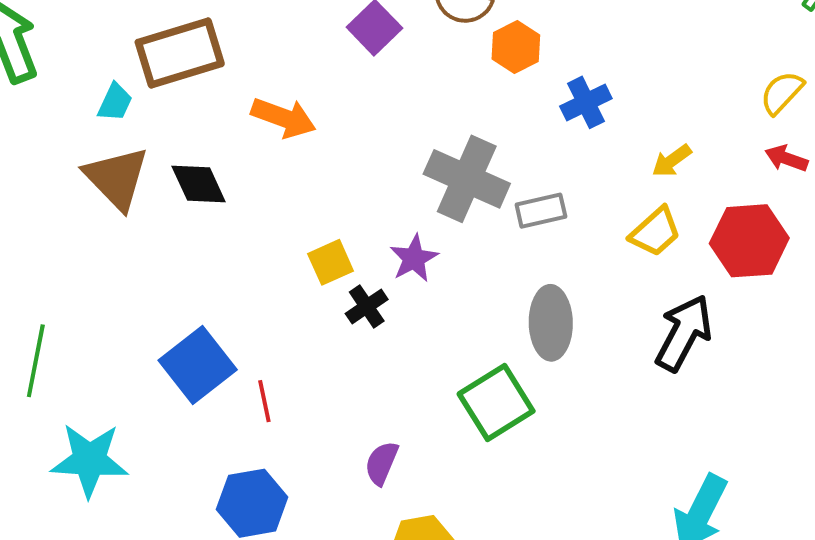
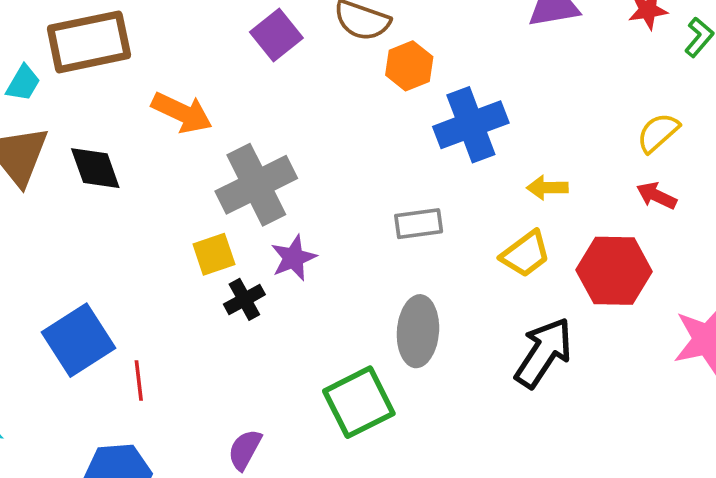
blue cross: (586, 102) -> (471, 125), size x1.5
yellow arrow: (672, 161) -> (547, 188), turned 30
gray cross: (467, 179) -> (256, 185), moved, turned 34

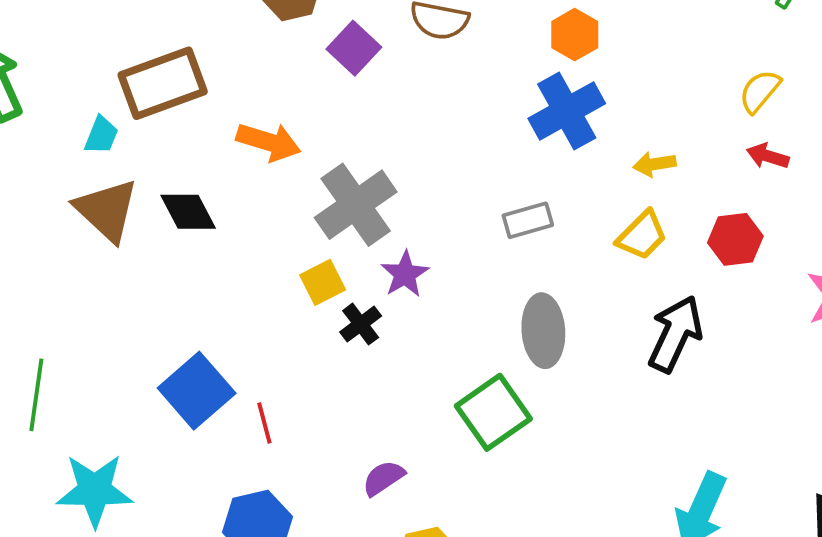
orange hexagon: (409, 66) -> (575, 35), moved
red hexagon: (614, 271) -> (735, 239), size x0.7
purple semicircle: (245, 450) -> (383, 478), turned 36

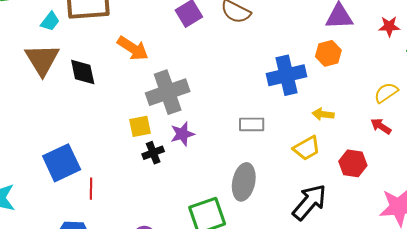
orange hexagon: (575, 35) -> (328, 53), moved

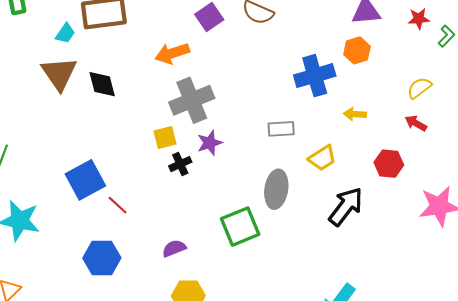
orange arrow: (133, 48) -> (172, 53), moved, turned 132
yellow trapezoid: (307, 148) -> (322, 158), moved
red line: (91, 189) -> (118, 205), turned -45

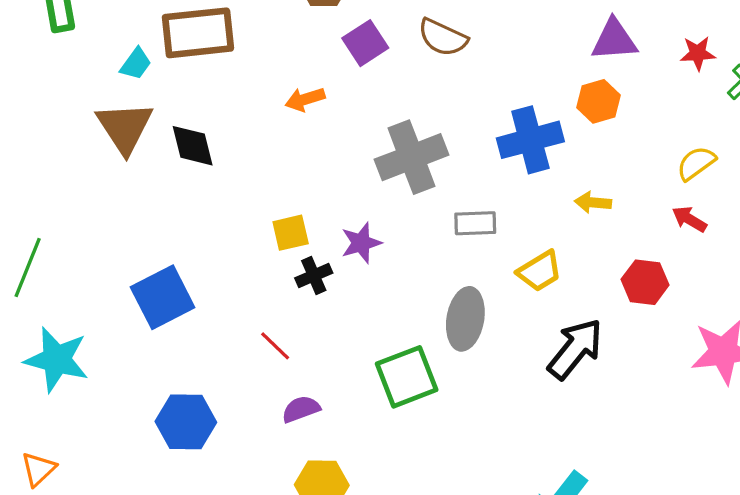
orange arrow: (172, 53) -> (305, 99), size x0.7
gray cross: (192, 100) -> (412, 157), moved
red line: (118, 205) -> (275, 346), moved

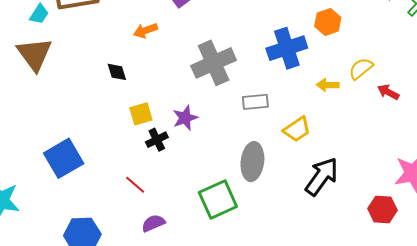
black diamond: (193, 146) -> (117, 72), moved, size x0.7
yellow semicircle: (696, 163) -> (361, 69), moved
red hexagon: (645, 282) -> (382, 209), moved

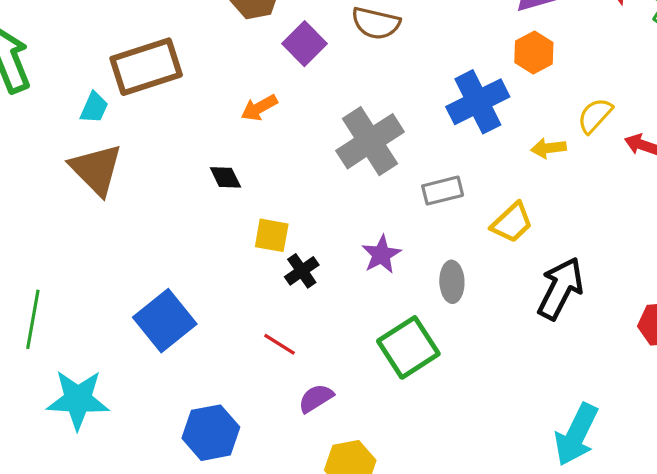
yellow square: (141, 114) -> (272, 235), turned 35
purple star: (185, 118) -> (381, 255), moved
gray ellipse: (252, 162) -> (452, 282), size x0.7

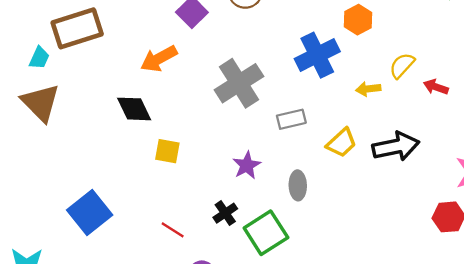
orange arrow: (259, 108) -> (159, 59), size x1.4
black diamond: (225, 177) -> (134, 109), size x1.5
black cross: (302, 271) -> (225, 213), moved
black arrow: (560, 288) -> (396, 146), moved, turned 51

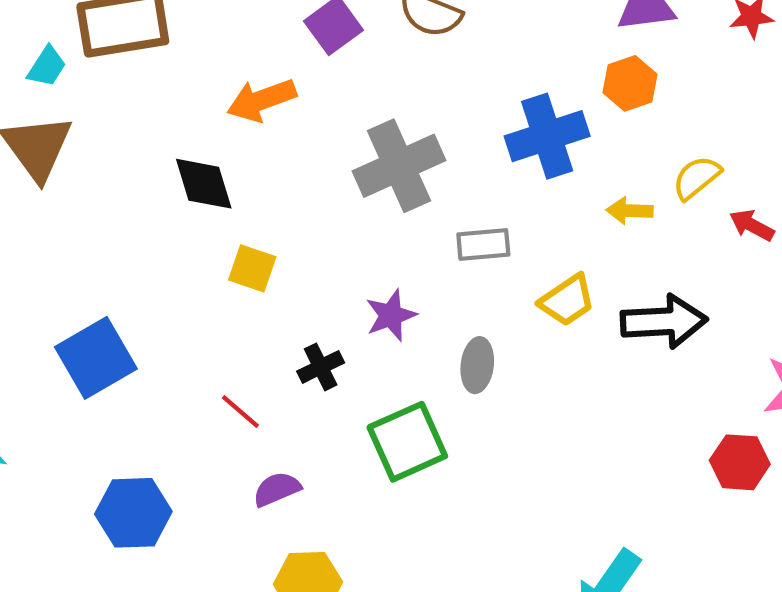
black cross: (225, 213) -> (321, 367), moved

